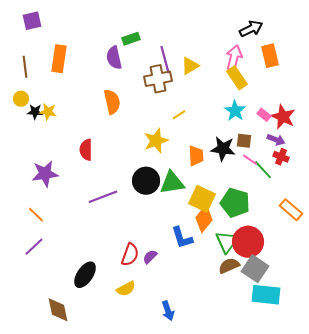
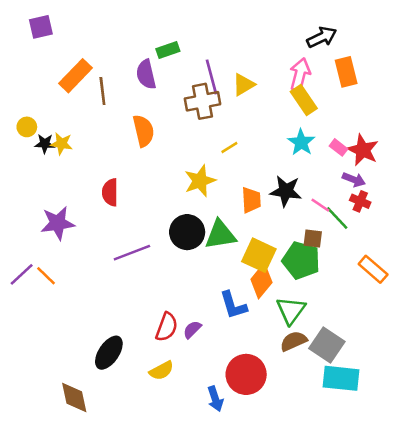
orange rectangle: (59, 59) -> (76, 76), turned 36
brown line: (25, 67) -> (102, 91), moved
brown square: (244, 141) -> (313, 239), moved
red circle: (248, 242) -> (246, 374), moved
purple line: (34, 247) -> (22, 274), moved

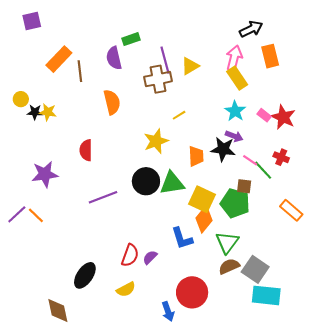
purple arrow: (354, 180) -> (234, 136), moved

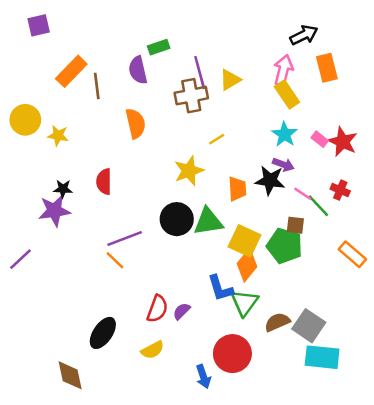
yellow circle: (21, 99) -> (25, 120), size x1.6
black star: (35, 112) -> (63, 189), moved
orange line: (36, 215) -> (115, 260), moved
green triangle: (227, 242) -> (245, 303), moved

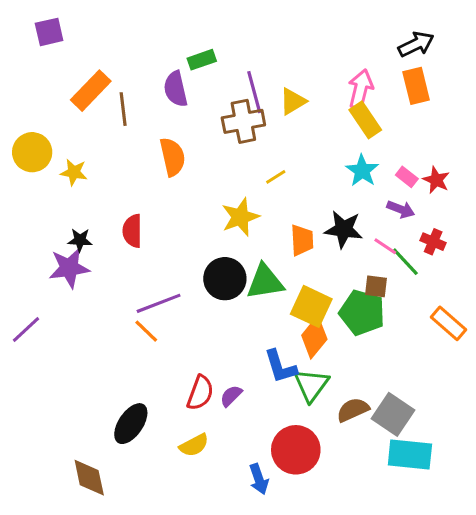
black arrow: (304, 35) -> (416, 44), moved
red star: (343, 142) -> (436, 180), size x0.7
purple arrow: (283, 165) -> (401, 209), moved

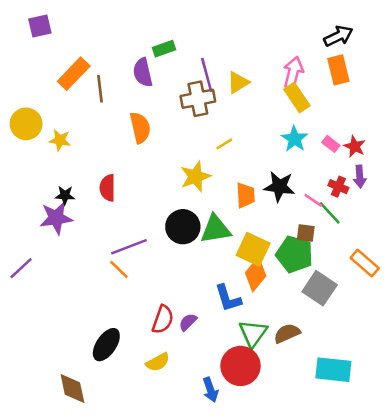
purple arrow: (401, 209) -> (360, 177), moved, turned 65
red cross: (433, 242) -> (338, 187), moved
green triangle: (311, 385) -> (253, 333), moved
gray square: (393, 414) -> (320, 288), moved

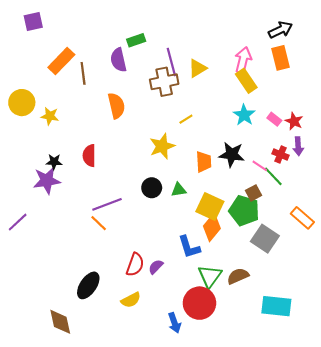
black circle: (183, 227) -> (152, 188), size x0.7
green triangle: (215, 229) -> (179, 190), size x0.6
brown square: (306, 233) -> (253, 193), turned -35

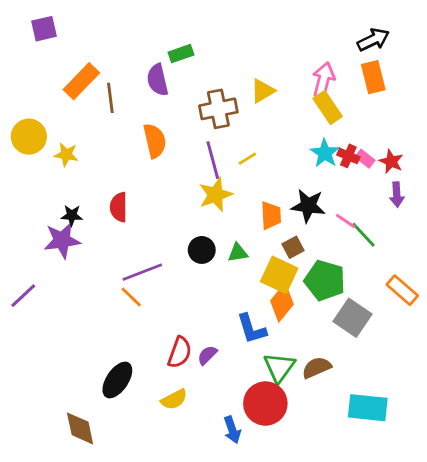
purple line: (171, 62) -> (213, 160), moved
red cross: (281, 155) -> (348, 156), moved
brown square: (253, 193) -> (293, 247), moved

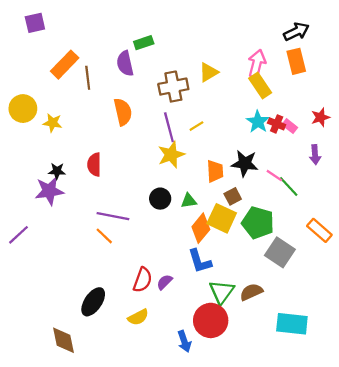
red star: (391, 161) -> (321, 117), moved, turned 30
purple line: (142, 272) -> (113, 216), turned 32
orange diamond: (282, 303) -> (201, 228), moved

